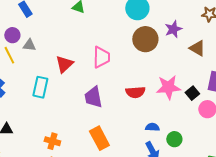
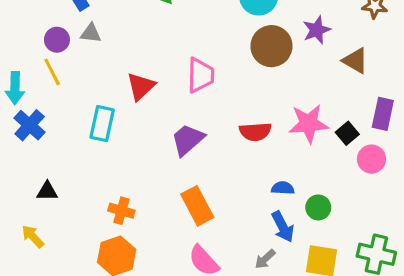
gray triangle: (29, 45) -> (91, 33), moved
purple trapezoid: (93, 97) -> (188, 140), turned 60

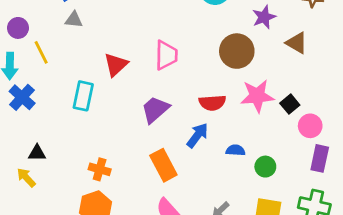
purple circle: (57, 40) -> (18, 28), moved
brown circle: (271, 46) -> (237, 51), moved
purple rectangle: (383, 114) -> (320, 158), moved
blue arrow: (283, 227) -> (197, 135), moved, turned -115
yellow arrow: (33, 236) -> (26, 177), moved

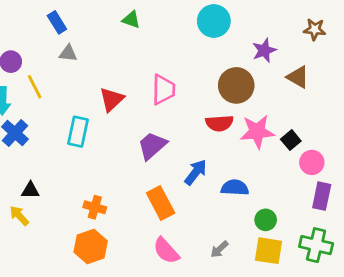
red semicircle: (212, 103) -> (219, 123), moved
blue semicircle: (235, 150) -> (235, 188), size x1.4
green circle: (265, 167) -> (266, 220), moved

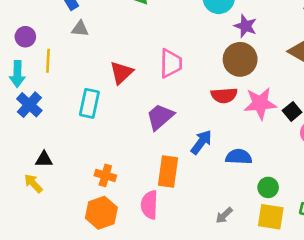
purple star: (264, 50) -> (245, 26), moved, turned -30
yellow line: (35, 87) -> (48, 61), turned 30
orange rectangle: (161, 203) -> (168, 171), turned 36
pink semicircle: (166, 251) -> (149, 205), moved, turned 44

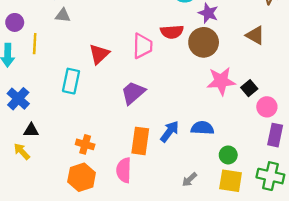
red semicircle: (224, 95) -> (172, 32), moved
blue cross: (29, 105) -> (18, 99), moved
blue arrow: (201, 142) -> (170, 132), moved

